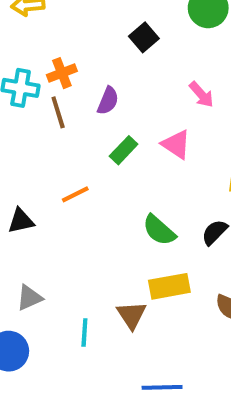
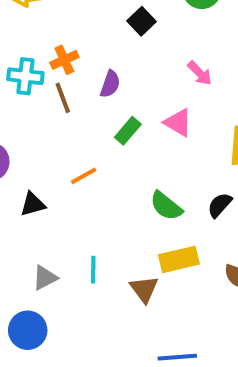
cyan line: (84, 333) -> (93, 270), moved

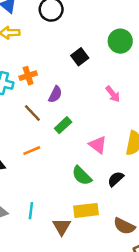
brown line: (63, 98) -> (32, 113), moved, turned -30
pink triangle: (178, 122) -> (98, 145), moved

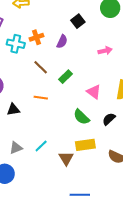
purple semicircle: (55, 94) -> (62, 42), moved
pink arrow: (113, 94) -> (105, 51), turned -64
orange line: (32, 151) -> (41, 98), turned 32
cyan line: (31, 211) -> (41, 146), turned 40

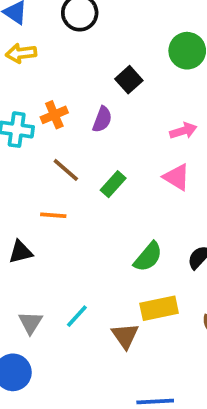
pink triangle: (94, 92) -> (177, 177), moved
orange line: (41, 98) -> (53, 215), moved
green semicircle: (81, 117) -> (148, 257), turned -90
gray triangle: (16, 148) -> (30, 323), turned -32

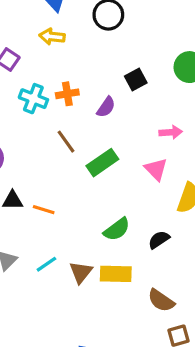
green rectangle: (113, 184) -> (102, 163), size x1.4
orange line: (53, 215) -> (44, 210), moved
brown triangle: (125, 336) -> (81, 272), moved

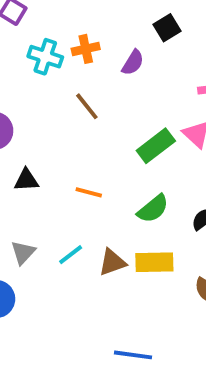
green rectangle: (102, 163) -> (156, 146), moved
orange line: (44, 210) -> (89, 192), moved
brown triangle: (81, 272) -> (112, 262), turned 35

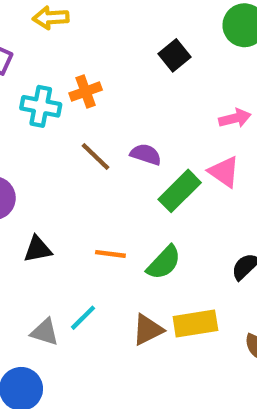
purple semicircle: (133, 63) -> (146, 154), moved, turned -96
green semicircle: (153, 209) -> (164, 263), moved
gray triangle: (23, 252) -> (45, 332), turned -48
cyan line: (71, 255) -> (83, 318), moved

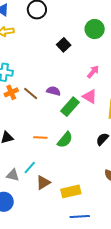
orange cross: (86, 92) -> (11, 92), moved
pink arrow: (235, 118) -> (93, 72), turned -32
yellow rectangle: (195, 323) -> (71, 191), moved
brown triangle: (148, 330) -> (43, 183), moved

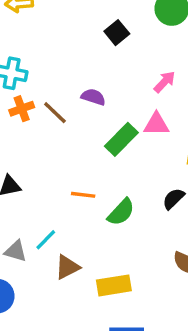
purple semicircle: (53, 91) -> (93, 97), moved
pink triangle: (90, 97) -> (156, 124), turned -35
orange line: (40, 137) -> (83, 195), moved
green semicircle: (65, 140) -> (121, 212), moved

